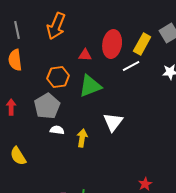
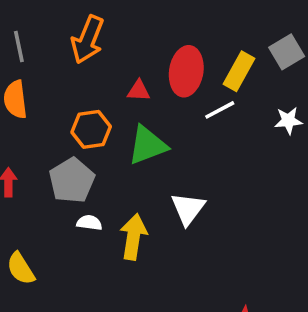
yellow arrow: (82, 138) -> (133, 237), size x1.4

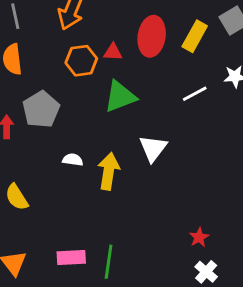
white line: (220, 110) -> (195, 94), moved
orange hexagon: (91, 129) -> (81, 61), moved
gray pentagon: (72, 180) -> (41, 110), moved

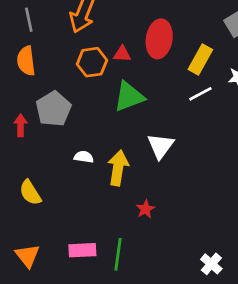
yellow rectangle: (195, 36) -> (200, 59), moved
red star: (199, 237) -> (145, 209), moved

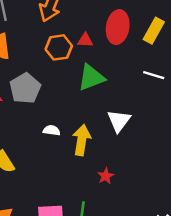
yellow rectangle: (200, 59) -> (154, 31), moved
white line: (200, 94) -> (154, 75), turned 45

